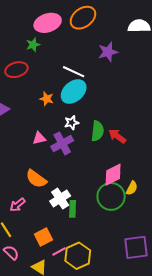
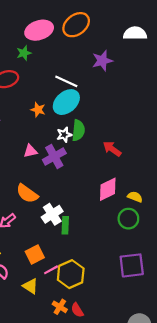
green semicircle: (98, 131) -> (78, 130), moved
yellow semicircle: (132, 188) -> (135, 197), moved, turned -96
green circle: (111, 196) -> (128, 219), moved, size x0.7

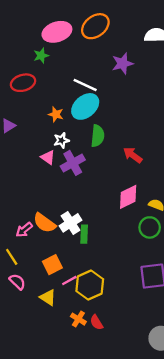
white star: (64, 135) -> (61, 140), moved
pink triangle: (30, 151) -> (48, 157), turned 48
orange semicircle: (27, 194) -> (44, 223), moved

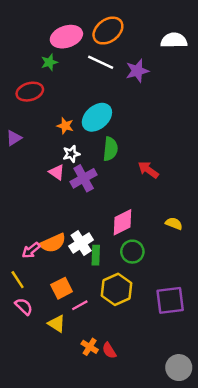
white line: (85, 85) -> (101, 62), moved
pink diamond: (128, 197) -> (123, 222), moved
orange semicircle: (44, 223) -> (53, 243), turned -60
green circle: (150, 227) -> (132, 252), moved
yellow hexagon: (90, 285) -> (116, 289), moved

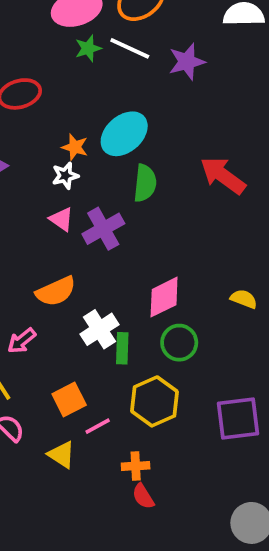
green star: (49, 62) -> (88, 48), moved
white star: (71, 154) -> (65, 176), moved
red arrow: (148, 170) -> (223, 176), moved, size x1.4
orange semicircle: (53, 243) -> (56, 291), moved
orange cross: (90, 347) -> (136, 466), moved, turned -35

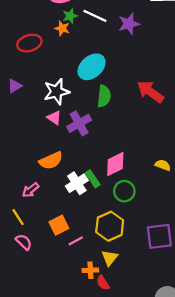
orange star: (75, 147) -> (62, 28), moved
white star: (65, 176) -> (57, 92), size x1.6
green rectangle: (122, 348) -> (93, 179), moved, turned -36
yellow triangle: (62, 455) -> (110, 258), moved, turned 36
orange cross: (136, 466) -> (90, 270), moved

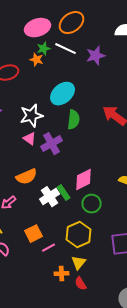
red semicircle: (103, 283) -> (81, 284), moved

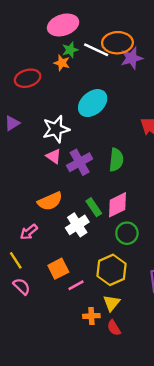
orange ellipse: (72, 23) -> (117, 43), moved, turned 35
green semicircle: (74, 120) -> (116, 160), moved
green rectangle: (64, 193) -> (94, 207), moved

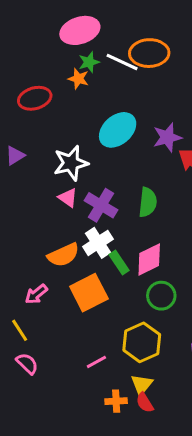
purple star: (132, 58) -> (167, 137), moved
purple cross: (80, 162) -> (101, 205), turned -30
white cross: (77, 225) -> (98, 243), moved
orange square: (58, 269) -> (89, 293), moved, size x1.4
red semicircle: (114, 328) -> (145, 403), moved

